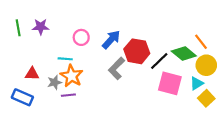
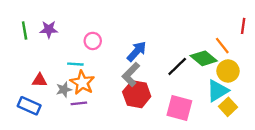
blue arrow: (111, 40) -> (137, 51), moved
red hexagon: (137, 51) -> (137, 94), moved
pink square: (170, 83) -> (179, 108), moved
cyan triangle: (197, 83) -> (218, 91), size x1.5

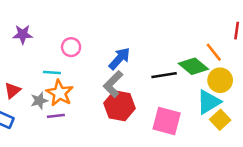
black line: (177, 66) -> (164, 75), turned 35
red triangle: (40, 80) -> (12, 90), turned -42

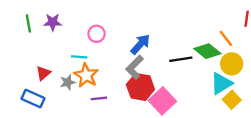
purple line: (56, 116) -> (99, 98), moved
pink square: (167, 121) -> (162, 101), moved, turned 32

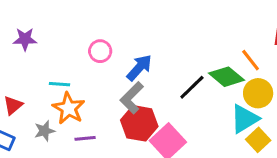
pink circle: (97, 34) -> (100, 51), moved
black line: (181, 59) -> (192, 87), turned -35
gray star: (68, 82) -> (44, 131), moved

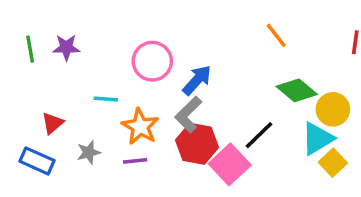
pink circle: (100, 51) -> (152, 61), size x1.5
orange line: (251, 60) -> (276, 35), moved
black line: (192, 87) -> (259, 135), moved
orange star: (69, 108) -> (140, 127), moved

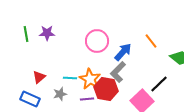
orange line: (276, 35) -> (151, 41), moved
cyan line: (106, 99) -> (70, 78), moved
red hexagon: (197, 144) -> (106, 89), moved

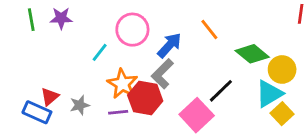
red triangle: (39, 77) -> (50, 97), moved
cyan line: (70, 78) -> (100, 52), moved, turned -56

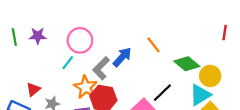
pink circle: (132, 30) -> (80, 40), moved
gray L-shape: (162, 74) -> (101, 68), moved
red triangle: (50, 97) -> (33, 89), moved

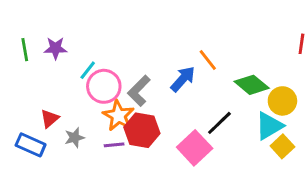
pink circle: (80, 40) -> (104, 86), moved
blue arrow: (122, 57) -> (183, 79), moved
cyan line: (68, 63) -> (88, 70), moved

